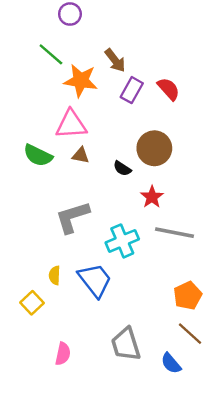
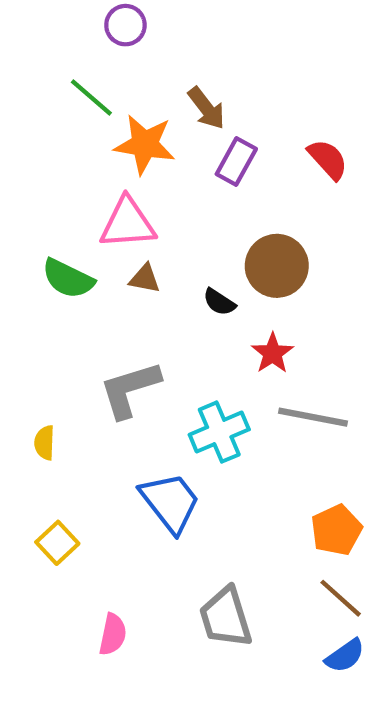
red semicircle: (169, 89) -> (328, 159), moved
yellow semicircle: (55, 275) -> (45, 443), moved
blue semicircle: (171, 363) -> (345, 656), moved, turned -85

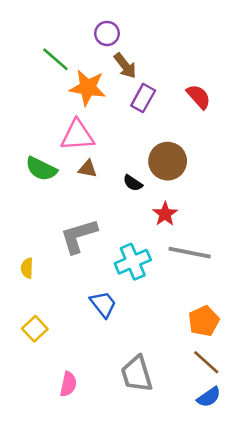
purple circle: (125, 25) -> (107, 33), moved
blue trapezoid: (170, 502) -> (103, 304), size x0.7

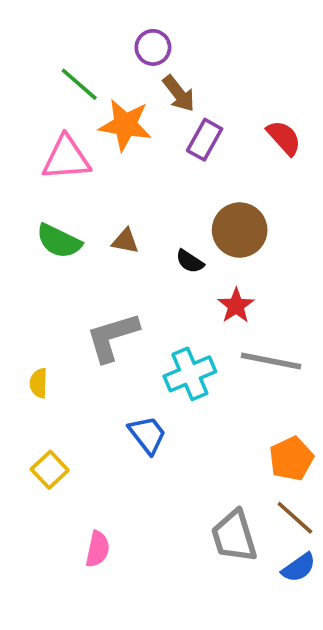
pink triangle: (77, 135) -> (66, 158), moved
gray trapezoid: (137, 374) -> (234, 536), moved

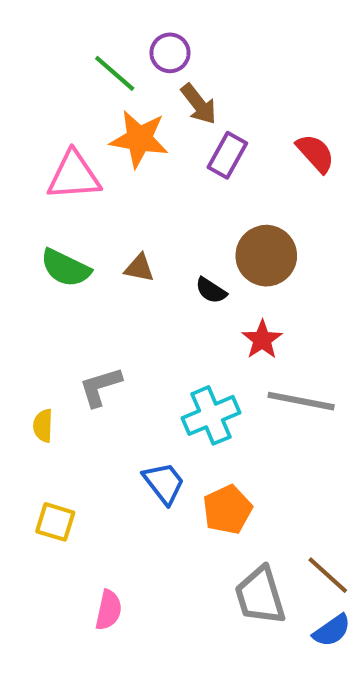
green line: (79, 84) -> (115, 73), moved
gray L-shape: (112, 337) -> (100, 387), moved, size x0.7
orange pentagon: (291, 459) -> (227, 510), moved
yellow square: (50, 470) -> (55, 522), turned -30

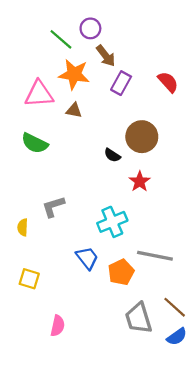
brown triangle: (139, 268) -> (74, 110), moved
gray line: (301, 401) -> (155, 256), moved

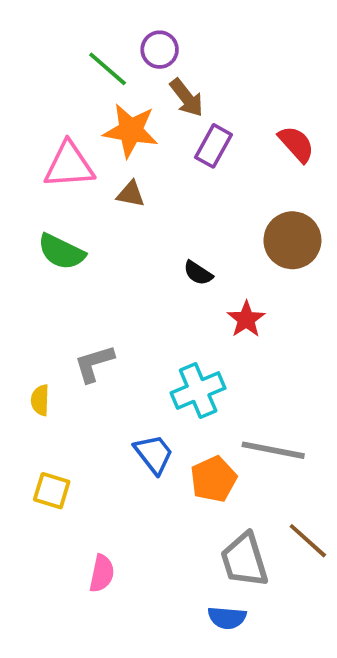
brown circle: (142, 137) -> (292, 240), moved
blue semicircle: (177, 337) -> (227, 618), moved, turned 40

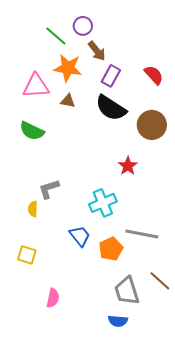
black semicircle: (198, 273) -> (111, 108), moved, size x2.0
yellow semicircle: (40, 400) -> (33, 209), moved

